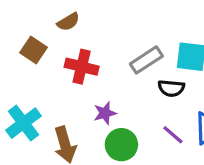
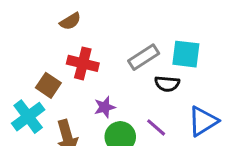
brown square: (33, 50) -> (48, 85), moved
purple line: (173, 135) -> (156, 127), moved

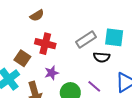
purple star: (105, 107) -> (52, 73), moved

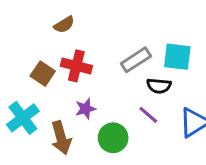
brown square: (22, 58) -> (43, 74), moved
purple line: (94, 86) -> (148, 115), moved

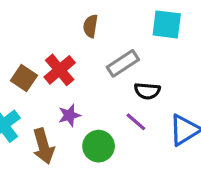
brown semicircle: (64, 25) -> (90, 26), moved, turned 130
cyan square: (177, 57) -> (167, 24), moved
red cross: (76, 66) -> (60, 70), turned 36

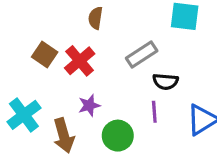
brown semicircle: (90, 26) -> (96, 18), moved
brown square: (24, 78) -> (45, 55), moved
purple line: (136, 122) -> (154, 112), turned 45

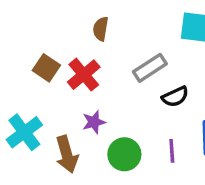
black semicircle: (165, 82) -> (175, 97), turned -30
purple line: (154, 112) -> (172, 151), moved

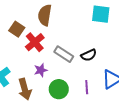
brown semicircle: (101, 29) -> (45, 15), size x1.5
brown square: (46, 68) -> (17, 29), moved
gray rectangle: (150, 68) -> (64, 54), moved, turned 66

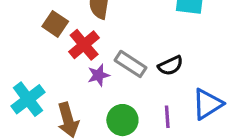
purple star: (41, 70) -> (98, 75), moved

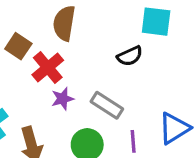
gray rectangle: (130, 64) -> (107, 105), moved
black semicircle: (171, 66) -> (130, 56), moved

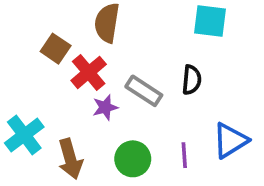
black semicircle: (130, 56) -> (192, 80), moved, turned -60
gray rectangle: (107, 105) -> (144, 91), moved

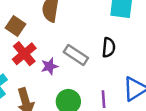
red cross: (89, 72) -> (24, 54), moved

